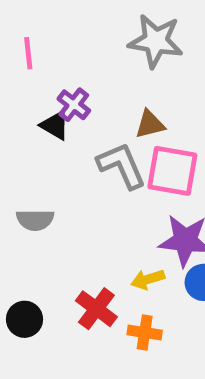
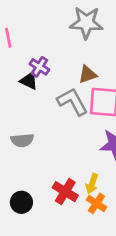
yellow arrow: (148, 279) -> (92, 184), moved, turned -48
orange cross: (145, 333) -> (96, 203), turned 30

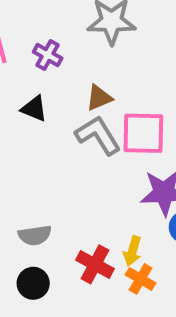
purple cross: (39, 67) -> (48, 55), moved
brown triangle: (88, 74) -> (99, 98), moved
gray semicircle: (22, 140) -> (35, 235), moved

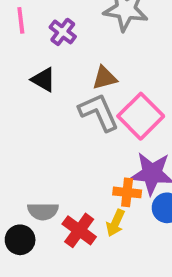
pink square: (143, 133) -> (141, 116), turned 36
gray semicircle: (35, 235) -> (43, 211), moved
orange cross: (141, 279) -> (127, 192), moved, turned -32

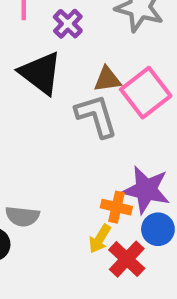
black triangle: (43, 80) -> (41, 73), size x1.6
pink square: (141, 116) -> (146, 93), moved
red cross: (79, 230) -> (127, 259), moved

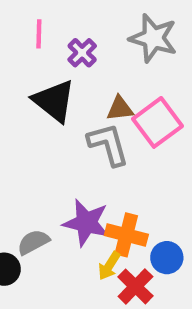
purple star: (146, 190) -> (86, 223), moved
orange cross: (116, 207) -> (126, 235), size x1.4
gray semicircle: (22, 216) -> (33, 242), turned 144

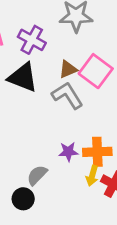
purple cross: (82, 53) -> (32, 40), size x1.4
purple star: (86, 223) -> (68, 152), size x0.6

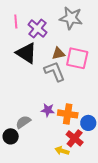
pink square: (96, 71) -> (77, 58), turned -35
yellow arrow: (92, 176) -> (62, 151), moved, turned 80

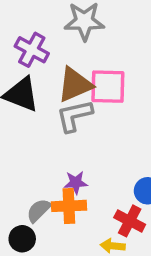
brown triangle: (58, 54) -> (75, 85), size x1.6
gray L-shape: (55, 71) -> (74, 116), turned -70
orange cross: (68, 114) -> (69, 206), moved

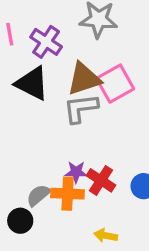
pink square: (108, 87) -> (115, 84), turned -36
red cross: (130, 221) -> (101, 180), moved

